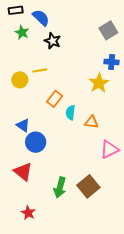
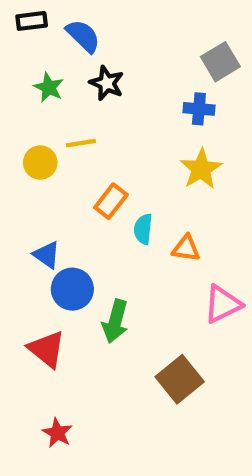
green star: (22, 32) -> (49, 87), moved
blue cross: (112, 62) -> (199, 109), moved
green arrow: (60, 187) -> (115, 321), moved

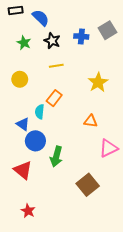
blue cross: (199, 109) -> (81, 36), moved
yellow line: (81, 143) -> (56, 66), moved
cyan semicircle: (143, 229) -> (40, 112), moved

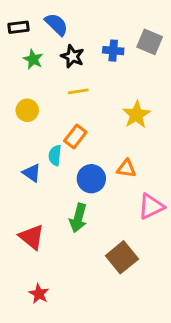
black rectangle: (16, 10) -> (19, 27), moved
gray square: (107, 30) -> (150, 42), turned -36
blue circle: (35, 141) -> (91, 179), moved

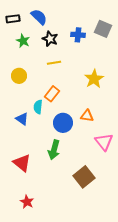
pink triangle: (151, 206) -> (104, 142), turned -42

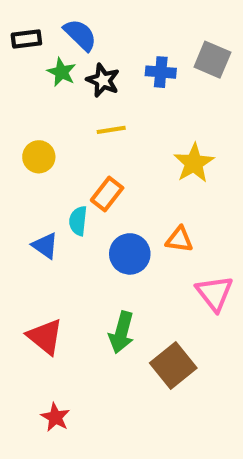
green star: (23, 41) -> (62, 72), moved
green arrow: (54, 150) -> (122, 332), moved

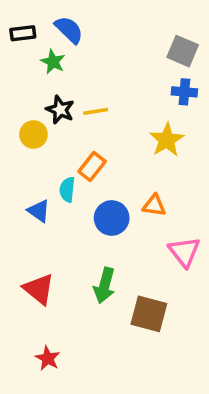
blue cross: (161, 72) -> (184, 92), moved
black star: (103, 80) -> (60, 110), moved
brown square: (173, 366) -> (149, 314), turned -36

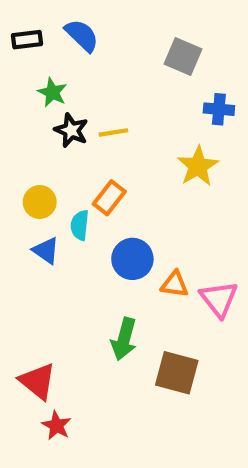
gray square: (183, 51) -> (183, 56), moved
green star: (53, 62) -> (52, 92), moved
yellow circle: (33, 135) -> (40, 202), moved
orange triangle: (154, 206) -> (175, 284), moved
red triangle: (39, 289) -> (38, 381), moved

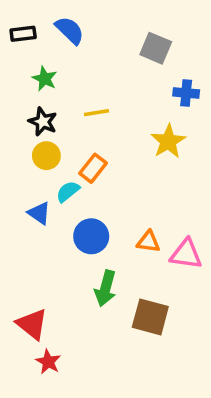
black star: (71, 130) -> (43, 122), moved
yellow circle: (40, 202) -> (46, 156), moved
cyan semicircle: (80, 225) -> (68, 192), turned 45
blue circle: (132, 259) -> (91, 236), moved
pink triangle: (219, 299) -> (186, 254), turned -44

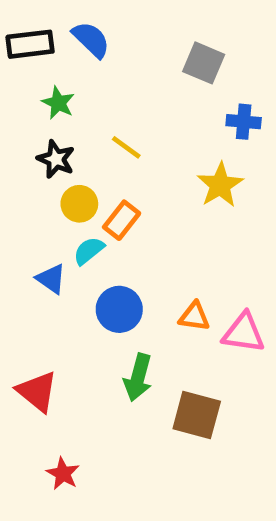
black rectangle: (23, 34) -> (30, 44), size x1.4
yellow line: (97, 113) -> (126, 147), turned 45
yellow circle: (46, 156) -> (79, 204), moved
red triangle: (32, 324) -> (37, 391), moved

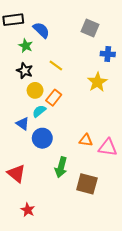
blue semicircle: (91, 40) -> (41, 30), moved
blue circle: (119, 309) -> (42, 138), moved

